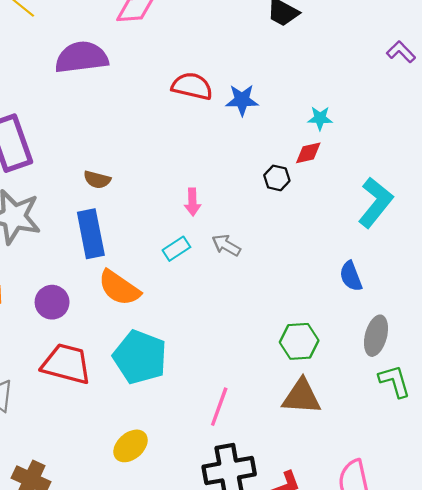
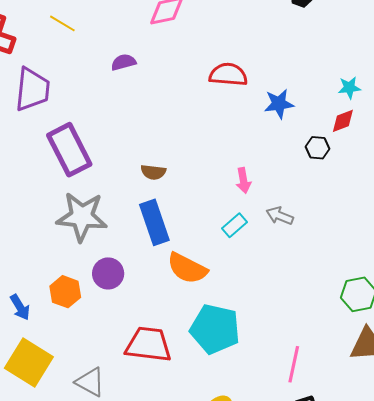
purple semicircle: (82, 57) -> (123, 62), size x0.5
blue star: (242, 100) -> (279, 104), moved
purple circle: (52, 302) -> (108, 273), moved

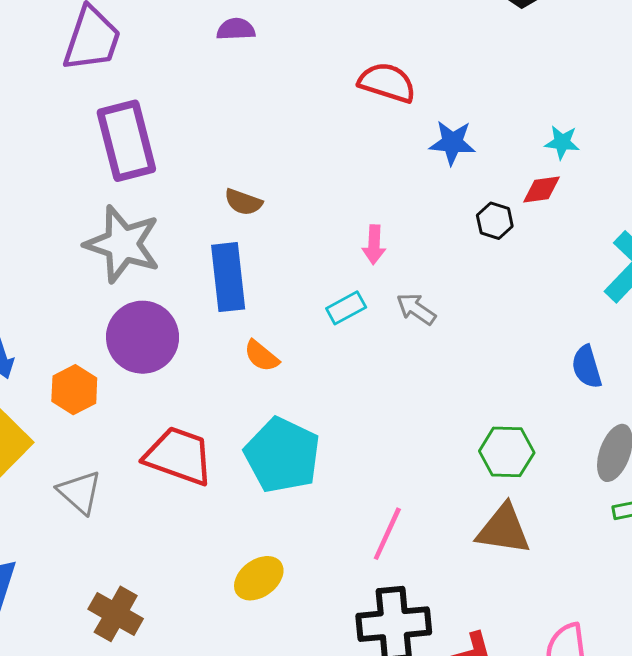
orange semicircle: (187, 268) -> (261, 356), size x0.6
purple circle: (108, 273) -> (143, 337), size x1.5
orange hexagon: (65, 292) -> (74, 390), moved

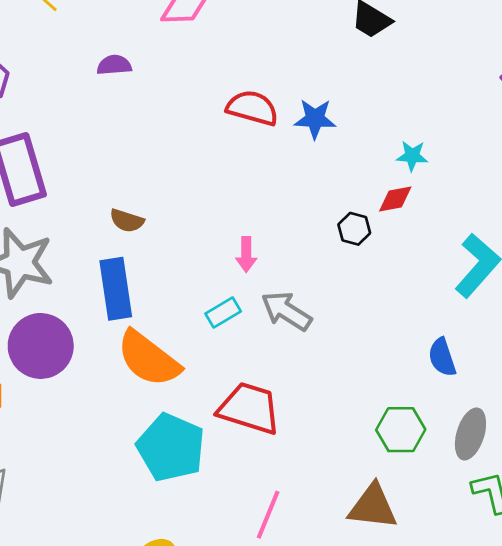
blue star: (452, 143) -> (315, 119), moved
gray arrow: (416, 309) -> (286, 311), size x1.4
orange semicircle: (261, 356) -> (149, 359), size x2.0
green hexagon: (507, 452) -> (401, 430), moved
red trapezoid: (179, 456) -> (249, 408), moved

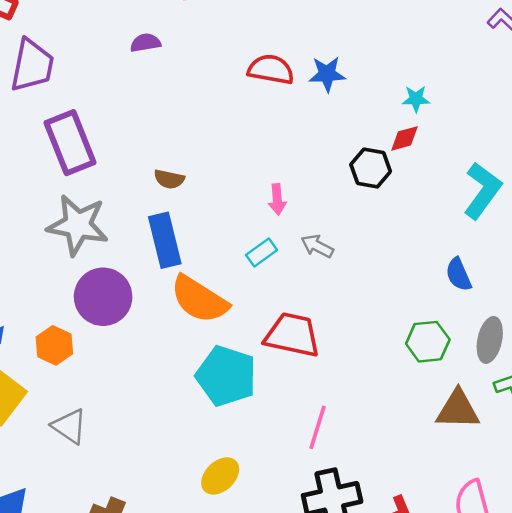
black hexagon: (354, 229) -> (371, 168), size x1.4
gray arrow: (286, 311) -> (317, 246), size x0.7
brown triangle: (373, 507) -> (458, 410), moved

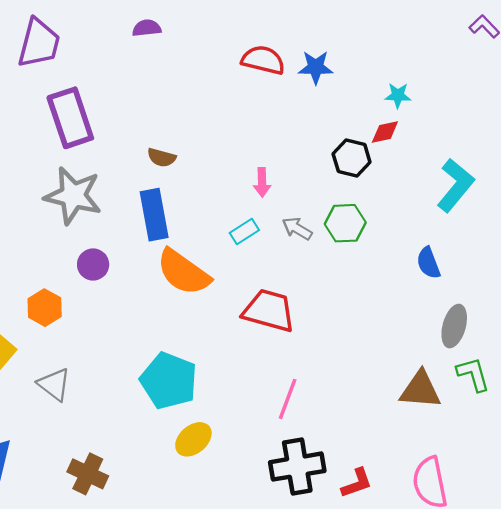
purple circle: (103, 297) -> (93, 265), size x0.6
green hexagon: (428, 342) -> (345, 223), moved
cyan pentagon: (226, 376) -> (169, 381), moved

